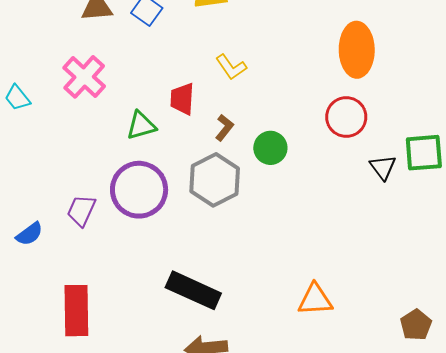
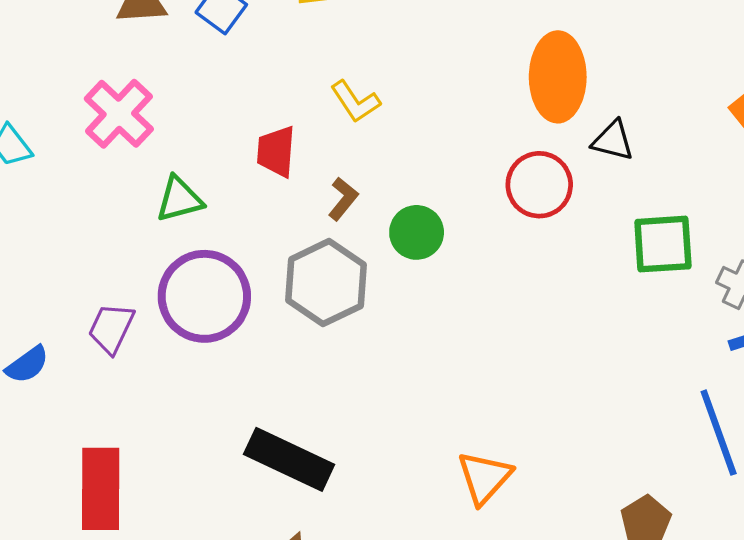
green triangle: (141, 126) -> (179, 199), moved
black triangle: (383, 167) -> (613, 141), moved, turned -40
orange triangle: (315, 300) -> (484, 477), turned -45

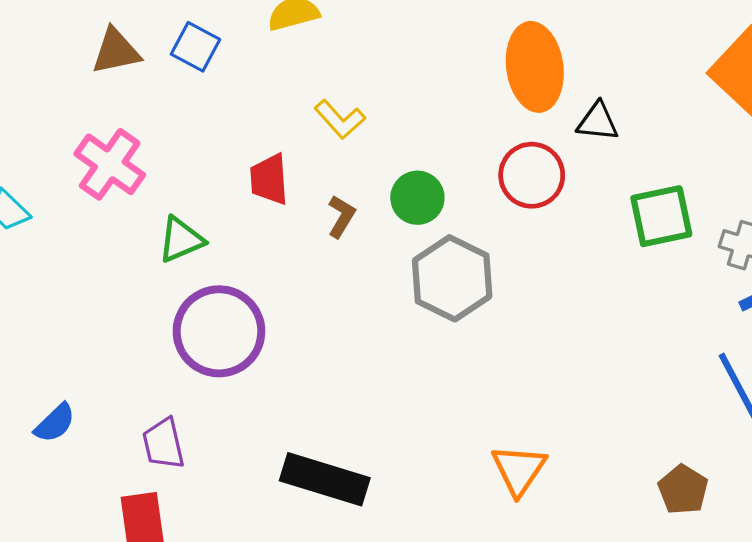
green circle: (417, 232) -> (417, 198), moved
gray hexagon: (326, 283) -> (452, 278), moved
purple trapezoid: (111, 328) -> (163, 444), moved, turned -30

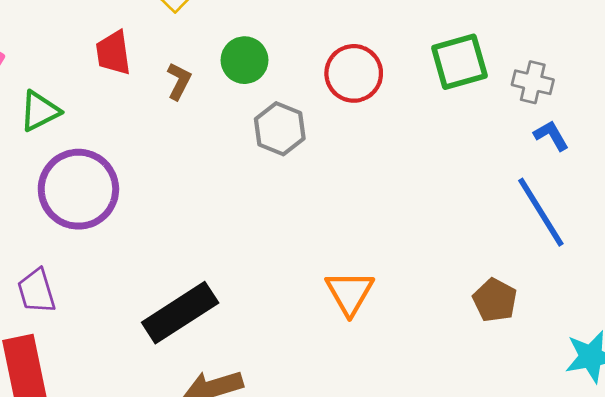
red circle: (532, 175) -> (354, 73), moved
gray hexagon: (452, 278) -> (280, 129), size x0.7
black rectangle: (325, 479) -> (180, 313), turned -46

